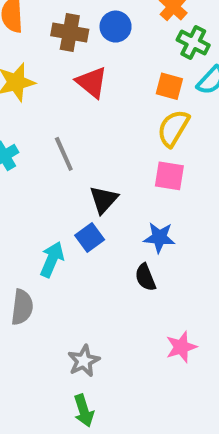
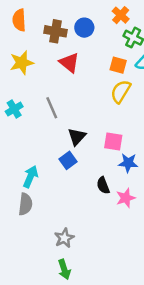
pink square: (169, 176) -> (113, 142), moved
blue star: (159, 237) -> (128, 163), moved
cyan arrow: (52, 259) -> (30, 177), moved
pink star: (181, 347) -> (126, 198), moved

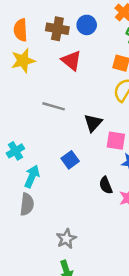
orange semicircle: (19, 20) -> (21, 30), moved
gray line: (52, 108) -> (54, 106), turned -50
cyan cross: (14, 109) -> (15, 151), moved
black triangle: (77, 137) -> (93, 123), moved

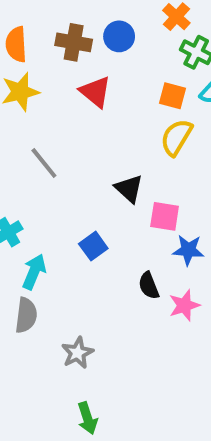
gray line: (54, 106) -> (44, 163), moved, turned 35
black triangle: (93, 123) -> (129, 189), turned -30
gray star: (66, 239) -> (78, 353), moved

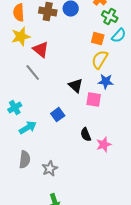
red triangle: (95, 92) -> (41, 50), moved
blue star: (188, 250) -> (106, 82), moved
cyan arrow: (34, 272) -> (28, 128), turned 36
gray semicircle: (26, 315) -> (25, 160), moved

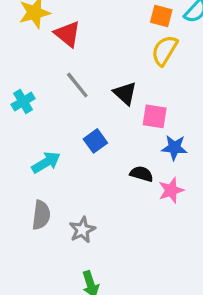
gray line: (33, 73) -> (77, 85), moved
blue star: (106, 82) -> (174, 148), moved
cyan cross: (15, 108) -> (23, 101), moved
black semicircle: (86, 135) -> (141, 174), turned 128

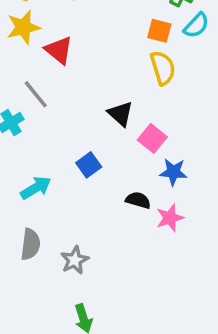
yellow semicircle: (165, 50) -> (163, 68), turned 132
gray line: (77, 85) -> (36, 94), moved
pink square: (155, 116) -> (152, 138), turned 30

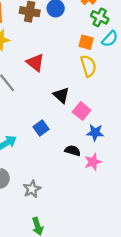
red triangle: (59, 50) -> (35, 63), moved

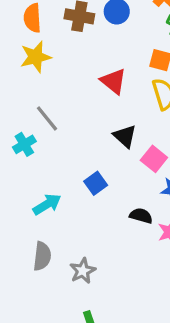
red triangle: (35, 63) -> (113, 81), moved

